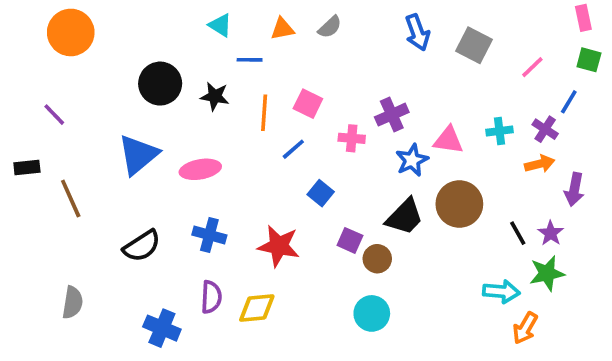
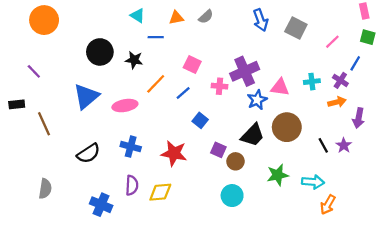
orange line: (264, 113) -> (156, 84), moved, turned 40
purple cross: (392, 115) -> (245, 71), size x1.4
green star: (547, 273) -> (278, 175), moved

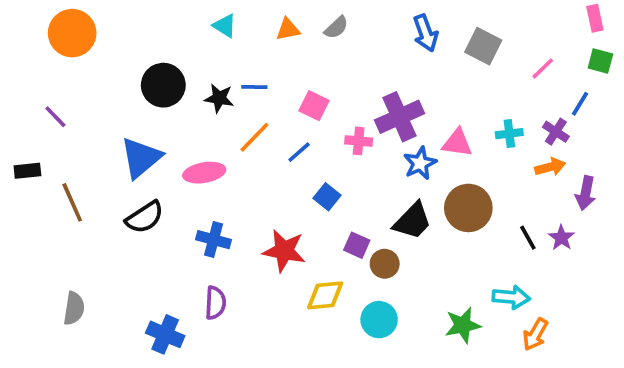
blue line: (156, 37) -> (254, 87), moved
black semicircle: (88, 153) -> (145, 217), moved
green star: (278, 175) -> (463, 325), moved
yellow diamond: (160, 192) -> (325, 295), moved

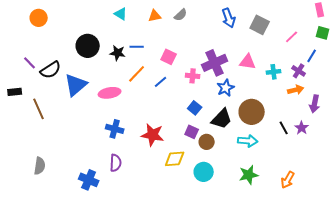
orange circle: (72, 33) -> (39, 18), size x0.7
pink triangle: (457, 143) -> (248, 62), moved
blue square: (327, 197) -> (195, 108), moved
black semicircle: (145, 217) -> (51, 70), moved
cyan arrow: (511, 297) -> (248, 141), moved

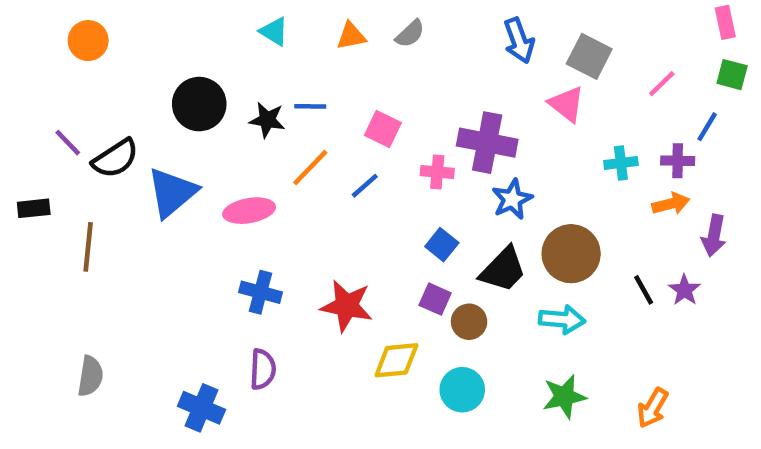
pink triangle: (248, 62) -> (567, 104), moved, turned 30
purple cross: (215, 63) -> (487, 143), turned 35
purple cross: (299, 71) -> (678, 161), turned -32
brown line: (39, 109) -> (88, 247), turned 30

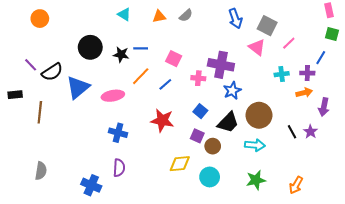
pink line: (662, 84) -> (289, 43), moved
red star: (347, 306) -> (162, 120), moved

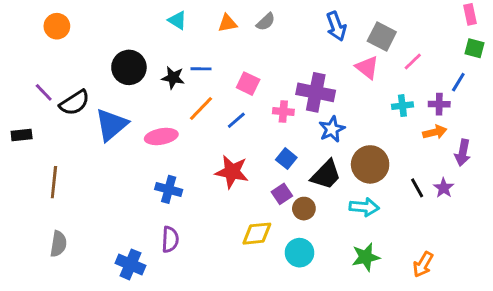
brown line: (40, 112) -> (54, 182), moved
purple square: (197, 136) -> (282, 194), turned 32

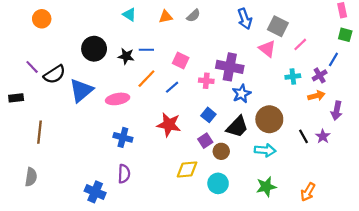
purple cross: (439, 104) -> (320, 75), turned -32
gray semicircle: (58, 244) -> (31, 177), moved

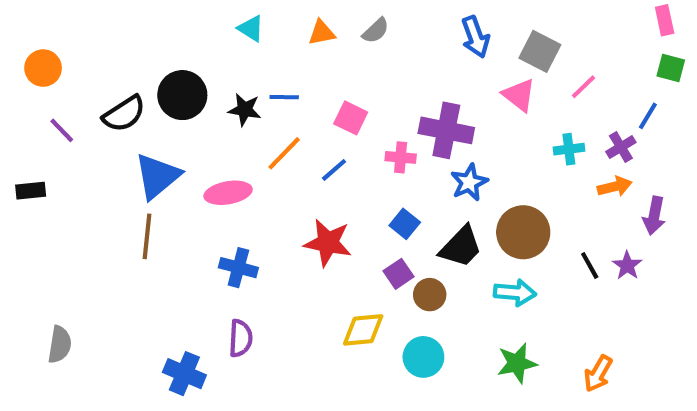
orange circle: (42, 19) -> (43, 68), moved
black semicircle: (55, 74) -> (124, 114), moved
brown line: (40, 132) -> (147, 236), moved

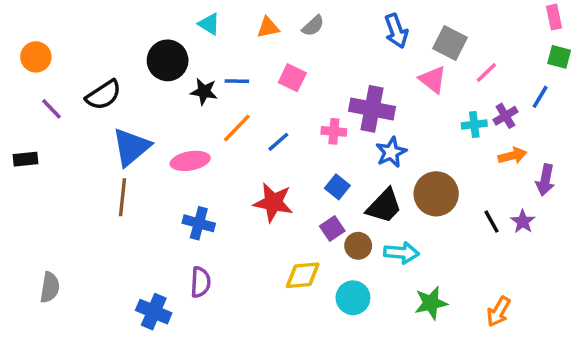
black circle: (182, 95) -> (168, 60), moved
pink square: (351, 118) -> (292, 78), moved
purple cross: (621, 147) -> (505, 116), moved
cyan arrow: (515, 293) -> (401, 253), moved

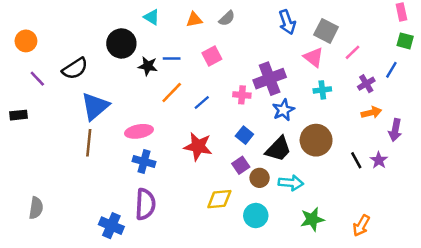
pink square: (292, 78) -> (212, 56), turned 36
purple cross: (372, 109) -> (270, 79), turned -32
cyan cross: (474, 124) -> (322, 90), moved
pink ellipse: (190, 161) -> (139, 131), moved
purple semicircle: (200, 282) -> (145, 204), size x1.4

